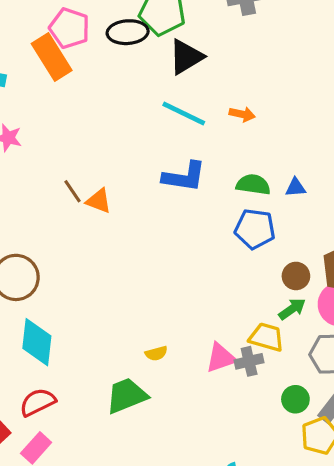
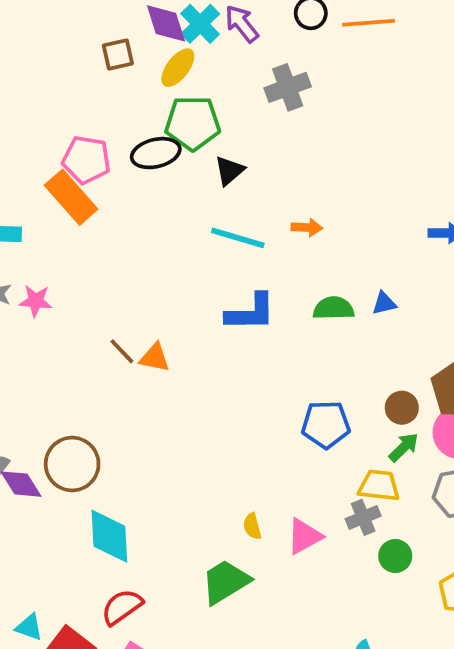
black triangle: (186, 57) -> (229, 171), size x0.7
blue pentagon: (255, 229) -> (326, 424), moved
yellow semicircle: (156, 353) -> (252, 526), turned 100
pink triangle: (221, 358) -> (304, 536), moved
green circle: (295, 399) -> (395, 556), moved

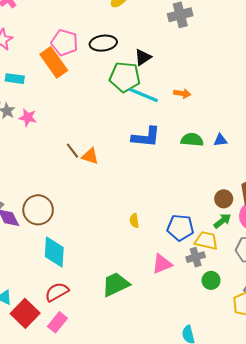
green pentagon: (193, 123) -> (125, 77), moved
blue pentagon: (326, 424) -> (180, 228), moved
yellow semicircle: (252, 526) -> (134, 221), moved

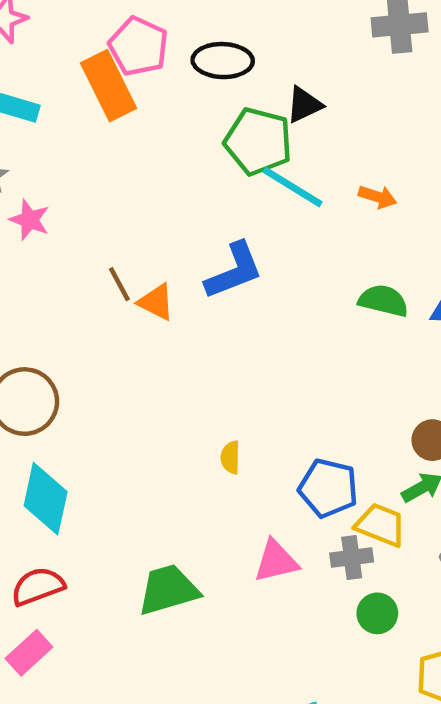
pink star: (28, 118) -> (30, 220), moved
blue L-shape: (146, 137) -> (234, 271), moved, turned -36

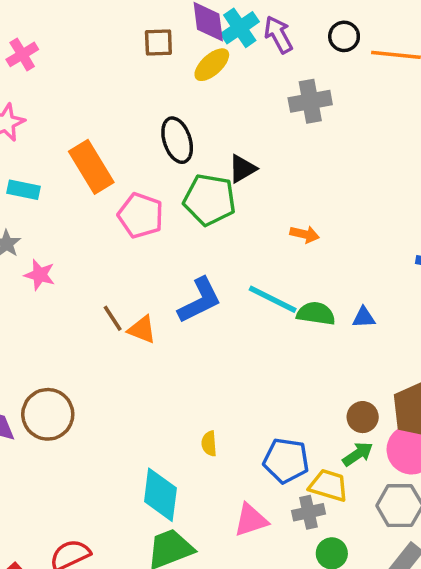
pink pentagon: (138, 46) -> (141, 215), moved
black ellipse: (223, 61) -> (177, 140), turned 75
cyan line: (293, 187) -> (273, 299), moved
cyan diamond: (46, 499) -> (160, 495), moved

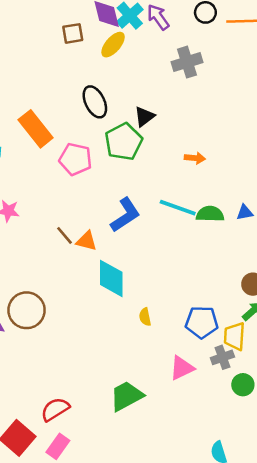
green pentagon: (210, 200) -> (124, 142), turned -30
yellow trapezoid: (328, 485) -> (234, 336), turned -96
cyan diamond: (160, 495) -> (111, 278), moved

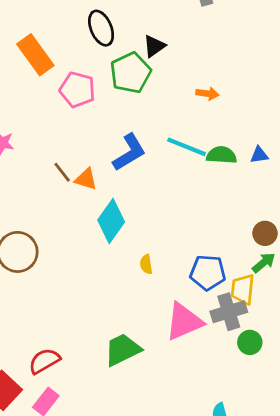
cyan diamond: (111, 278) -> (111, 221), turned 33
gray cross: (222, 357) -> (229, 312), size x1.4
pink triangle: (182, 368) -> (184, 322), size x1.4

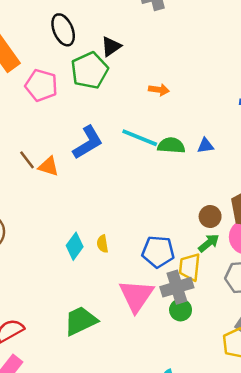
cyan diamond: (111, 221) -> (75, 246), moved, size x0.7
pink triangle: (184, 322) -> (136, 296), turned -33
green circle: (250, 342) -> (181, 310), moved

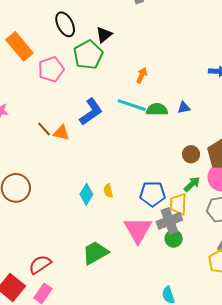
pink pentagon: (41, 85) -> (51, 69), turned -30
orange arrow: (159, 90) -> (142, 75), moved, turned -70
brown circle: (210, 217) -> (191, 154), moved

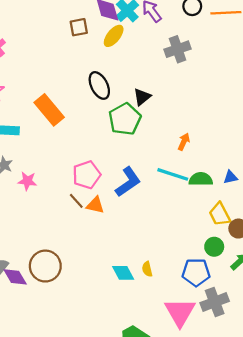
pink pentagon: (51, 69) -> (87, 175), moved
cyan diamond: (86, 194) -> (123, 273), turned -60
yellow trapezoid: (178, 204) -> (220, 214), moved, turned -30
green circle: (174, 239) -> (214, 247), moved

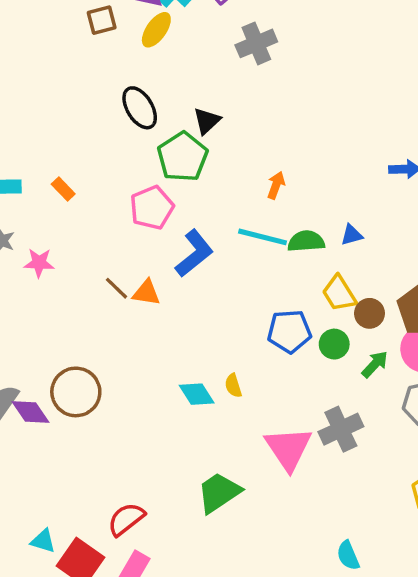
orange rectangle: (49, 110) -> (63, 189), moved, size x0.5
pink pentagon: (87, 175) -> (152, 208), moved
blue pentagon: (196, 272) -> (289, 331), moved

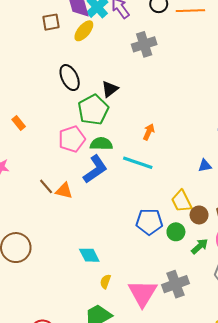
blue triangle: (352, 235) -> (205, 166), moved
green semicircle: (306, 241) -> (101, 144), moved
yellow semicircle: (233, 386) -> (105, 282), moved, turned 32

